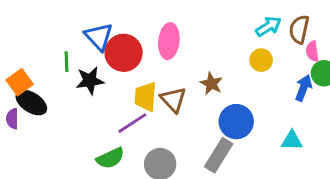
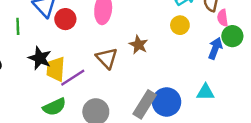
red circle: (124, 53) -> (65, 19), size x0.7
black star: (90, 81) -> (40, 58), moved, turned 30
yellow trapezoid: (145, 97) -> (56, 69), moved
blue circle: (236, 122) -> (167, 102), moved

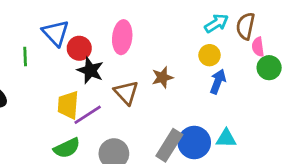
brown star: (139, 45) -> (162, 77), turned 30
blue arrow: (215, 48) -> (218, 82), moved
black star: (40, 58) -> (90, 70), moved
cyan triangle: (206, 92) -> (226, 138), moved

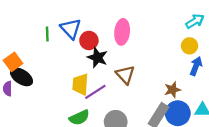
green line: (25, 57) -> (47, 34), moved
brown star: (162, 77) -> (172, 90), moved

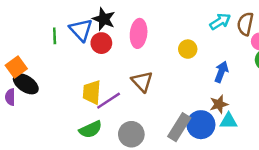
yellow circle: (190, 46) -> (188, 49), moved
black star: (97, 58) -> (104, 19), moved
brown star: (172, 90) -> (219, 104), moved

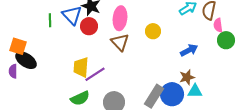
yellow circle: (188, 49) -> (153, 31), moved
orange square: (16, 67) -> (18, 46), turned -36
blue arrow: (221, 72) -> (189, 50), turned 42
brown triangle: (142, 81) -> (120, 42), moved

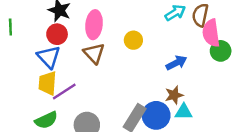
blue triangle: (72, 15) -> (49, 57), moved
pink semicircle: (218, 25) -> (211, 33), size x1.6

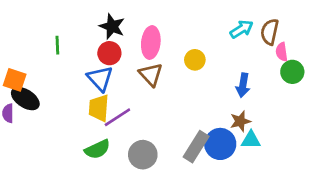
pink semicircle: (211, 33) -> (282, 52), size x0.6
blue arrow: (176, 63) -> (243, 85), turned 126

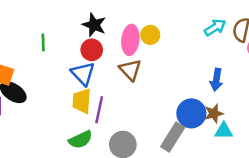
yellow circle: (195, 60) -> (150, 35), moved
purple line: (117, 117) -> (99, 110), turned -45
blue circle: (220, 144) -> (191, 113), moved

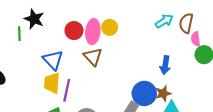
black star: (94, 25) -> (34, 19), moved
red circle: (92, 50) -> (74, 31), moved

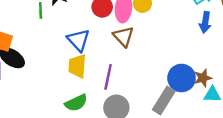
blue arrow: (165, 65) -> (205, 22), moved
purple line: (67, 90) -> (108, 77), moved

